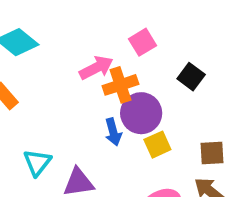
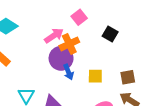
purple circle: (141, 113) -> (61, 58), moved
yellow square: (157, 145) -> (95, 76), turned 32

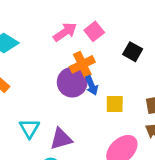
pink arrow: (54, 36) -> (65, 32), moved
blue arrow: (68, 72) -> (92, 85), moved

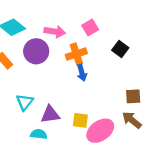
pink arrow: (65, 32) -> (55, 32), moved, turned 36
purple circle: (72, 82) -> (36, 51), moved
yellow square: (115, 104) -> (80, 120), moved

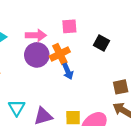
pink square: (90, 28) -> (69, 26), turned 35
purple circle: (36, 51) -> (37, 55), moved

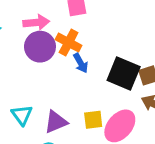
black square: (101, 43) -> (124, 73), moved, size x1.6
orange cross: (60, 54) -> (69, 42), turned -30

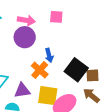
orange cross: (69, 42) -> (40, 70), moved
yellow square: (93, 120) -> (48, 96), size x1.5

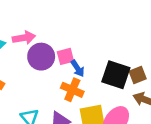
pink square: (56, 17) -> (65, 56), moved
pink arrow: (26, 20) -> (24, 38), moved

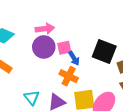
pink arrow: (24, 38) -> (45, 29), moved
black square: (116, 75) -> (104, 52), moved

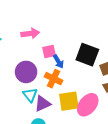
purple circle: (44, 47) -> (26, 72), moved
cyan triangle: (32, 98) -> (30, 95), moved

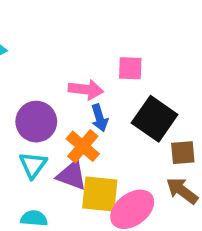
pink arrow: (30, 33) -> (86, 90), moved
pink square: (49, 52) -> (130, 68), moved
purple triangle: (42, 104) -> (72, 175), moved, turned 30

